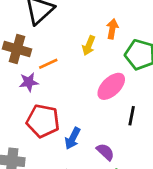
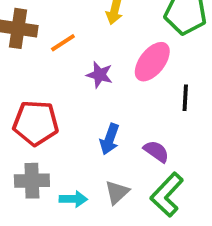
purple star: (29, 82) -> (100, 75), moved, turned 30
red pentagon: (43, 121) -> (36, 123), moved

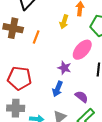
orange line: (63, 43) -> (36, 37), turned -40
purple star: (100, 75) -> (64, 68), moved

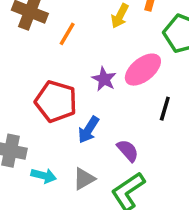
purple star: (64, 68) -> (104, 79), moved
red pentagon: (19, 78) -> (56, 101), moved

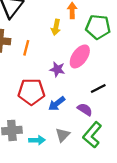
black line: (165, 109) -> (98, 89), moved, turned 63
blue arrow: (89, 130) -> (57, 104), turned 36

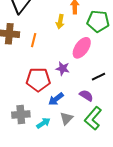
purple star: (57, 69) -> (63, 69), moved
blue arrow: (57, 104) -> (56, 99), moved
cyan arrow: (37, 140) -> (43, 123), turned -32

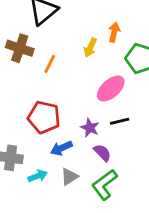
purple star: (63, 69) -> (90, 128), moved
black line: (98, 77) -> (120, 121), moved

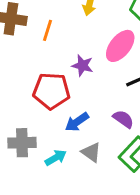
purple star: (90, 128) -> (83, 66), moved
gray triangle: (69, 177) -> (91, 152), turned -42

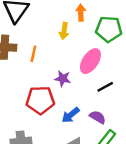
blue arrow: (77, 122) -> (71, 115), moved

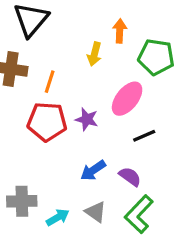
red pentagon: (40, 100) -> (47, 122), moved

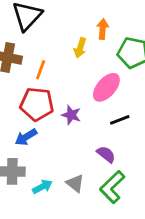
purple star: (87, 119) -> (71, 115), moved
blue arrow: (93, 170) -> (26, 137), moved

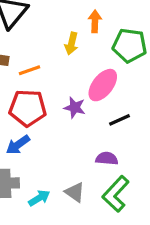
orange line: (41, 70) -> (30, 70), turned 54
purple star: (71, 115) -> (75, 108), moved
purple semicircle: (106, 154) -> (107, 158), turned -30

